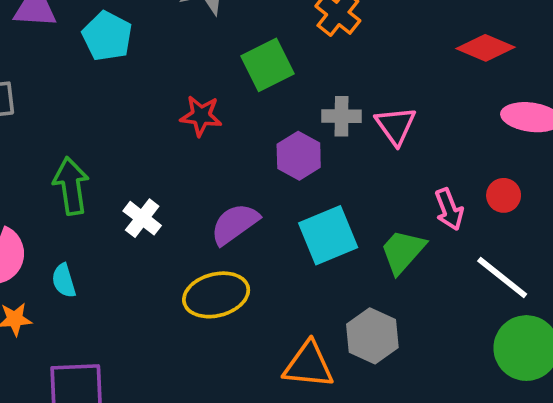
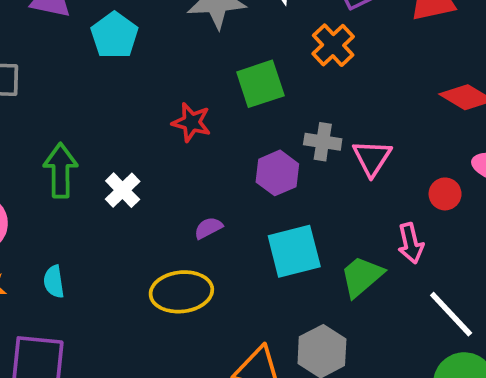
red circle: (504, 195) -> (445, 194), moved
white cross: (142, 218) -> (123, 190), moved
purple semicircle: (235, 224) -> (208, 228), size x0.6
cyan semicircle: (64, 281) -> (54, 282), moved

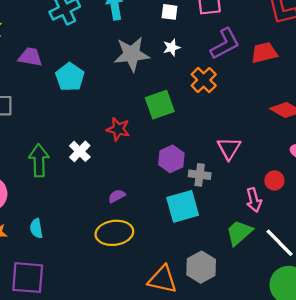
gray cross: (323, 142) -> (200, 175), moved
white cross: (123, 190) -> (80, 151), moved
red circle: (445, 194) -> (274, 180), moved
purple semicircle: (208, 228) -> (117, 196), moved
green trapezoid: (362, 276) -> (239, 233), moved

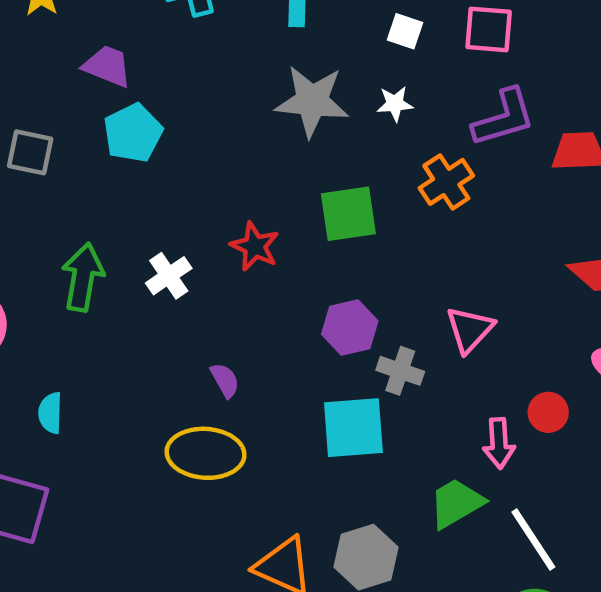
cyan pentagon: (70, 77) -> (133, 133), moved
purple semicircle: (117, 196) -> (225, 380), turned 78

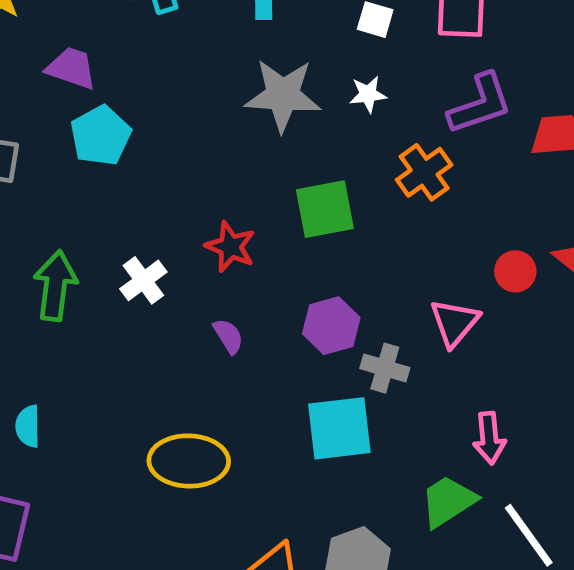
purple semicircle: (225, 380) -> (228, 336), moved
red circle: (548, 412) -> (515, 271), moved

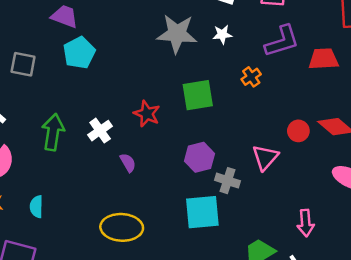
orange cross: (424, 172) -> (251, 77), size x0.7
purple semicircle: (228, 336) -> (128, 163), moved
pink arrow: (489, 438) -> (306, 223), moved

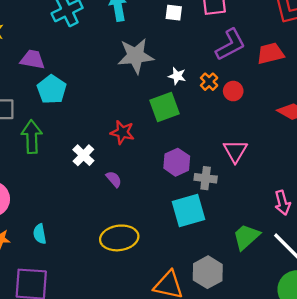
white star: (222, 34) -> (177, 76), moved, turned 30
red circle: (298, 131) -> (233, 91), moved
green arrow: (53, 132) -> (32, 137), moved

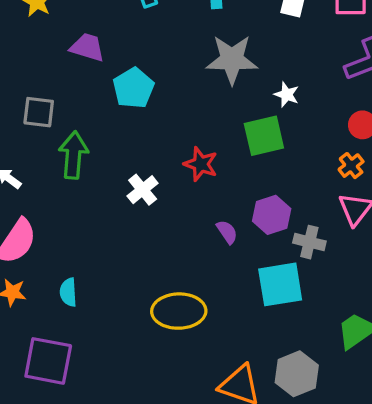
orange cross: (209, 82) -> (351, 166), moved
cyan pentagon: (52, 89) -> (133, 88), moved
purple semicircle: (114, 179) -> (227, 232), moved

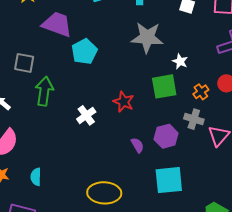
purple trapezoid: (87, 47) -> (57, 24), size x1.4
orange cross: (351, 166) -> (201, 92), moved
gray cross: (309, 242) -> (194, 119), moved

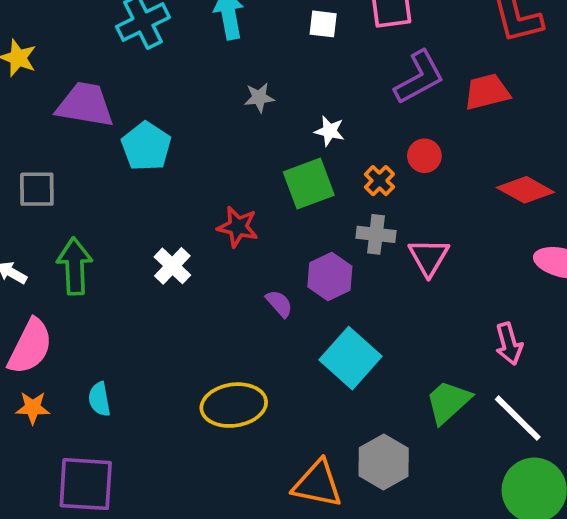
gray star: (147, 37) -> (259, 98), size x0.5
green arrow: (44, 91) -> (75, 266), moved
cyan square: (169, 180) -> (351, 358), turned -32

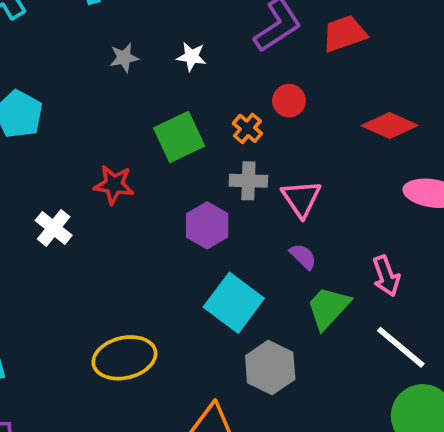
white star: (330, 131) -> (191, 57), moved
purple semicircle: (279, 304) -> (303, 256), moved
green trapezoid: (448, 402) -> (328, 308), moved
gray hexagon: (384, 462) -> (270, 368), moved

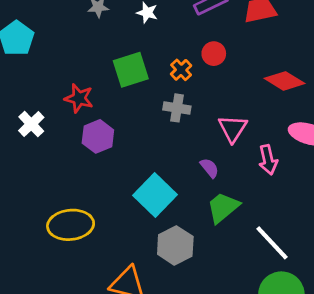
pink triangle: (301, 198) -> (233, 128), moved
purple hexagon: (207, 225) -> (98, 136), moved
pink arrow: (386, 276) -> (268, 160), moved

